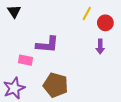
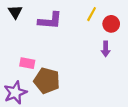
purple L-shape: (47, 45) -> (50, 21), moved
brown pentagon: (56, 85) -> (47, 81), moved

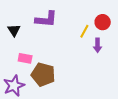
black triangle: (15, 12) -> (14, 30), moved
yellow line: (92, 14) -> (84, 31), moved

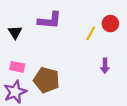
purple arrow: (98, 45) -> (105, 66), moved
pink rectangle: (25, 58) -> (17, 67), moved

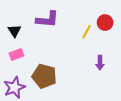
pink rectangle: (17, 67) -> (16, 54), moved, turned -32

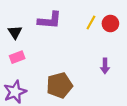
yellow line: (87, 32) -> (91, 22), moved
brown pentagon: (44, 76) -> (59, 85), moved, turned -30

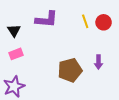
yellow line: (91, 22) -> (85, 21), turned -48
brown pentagon: (59, 85) -> (70, 70), moved

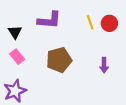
pink rectangle: (16, 54) -> (17, 57), turned 72
brown pentagon: (70, 70) -> (59, 60), moved

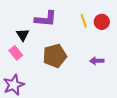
black triangle: (15, 32) -> (23, 35), moved
purple arrow: (104, 65) -> (97, 61), turned 88

